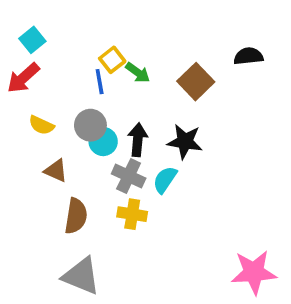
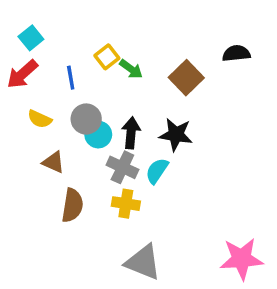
blue line: (100, 82) -> (71, 78), moved
gray triangle: (81, 276) -> (143, 262), moved

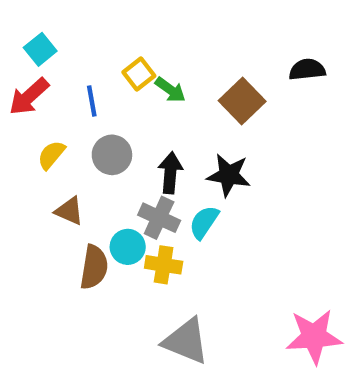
yellow semicircle: (40, 119) -> (51, 155), turned 105
cyan circle: (98, 135) -> (128, 247), moved

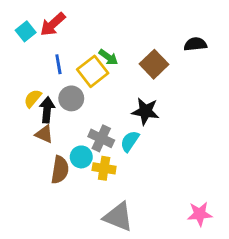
yellow square: (139, 74) -> (93, 71), moved, size x1.5
red arrow: (29, 96) -> (53, 24), moved
black arrow: (170, 173) -> (47, 110), moved
pink star: (314, 337) -> (200, 214), size x0.7

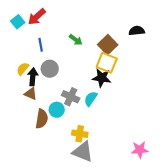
yellow square: (93, 71) -> (107, 63), moved, turned -30
yellow cross: (104, 168) -> (80, 134), moved

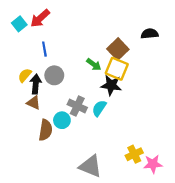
green arrow: (76, 40) -> (94, 64), moved
yellow cross: (80, 134) -> (134, 154), moved, turned -35

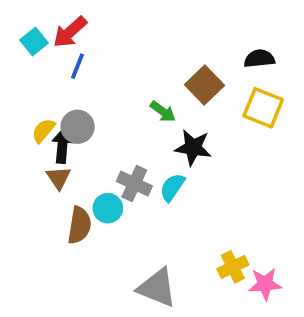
blue line: (44, 49) -> (78, 66), moved, turned 32
yellow square: (117, 69) -> (263, 108), moved
gray circle: (54, 75) -> (78, 127), moved
brown triangle: (33, 103) -> (59, 178), turned 32

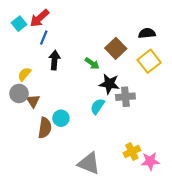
yellow square: (263, 108) -> (149, 61), turned 30
gray circle: (78, 127) -> (19, 93), moved
black arrow: (62, 146) -> (54, 60), moved
gray cross: (134, 184) -> (125, 97), moved, turned -30

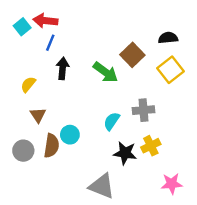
red arrow: (39, 18) -> (45, 21), turned 48
green arrow: (92, 63) -> (105, 72), size x1.5
black star: (109, 84) -> (125, 153), moved
gray circle: (19, 93) -> (23, 151), moved
yellow cross: (132, 152) -> (151, 146), moved

